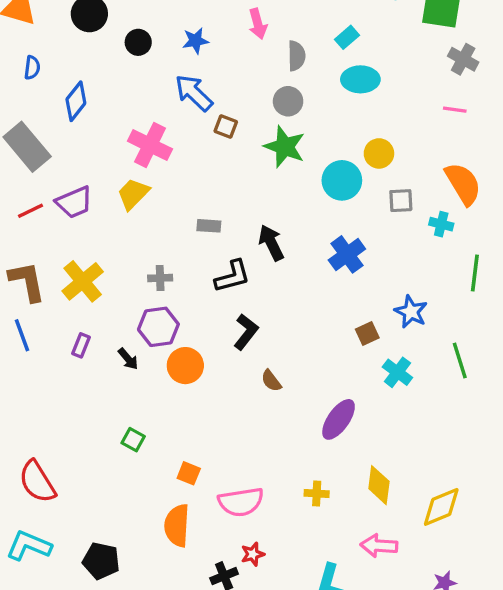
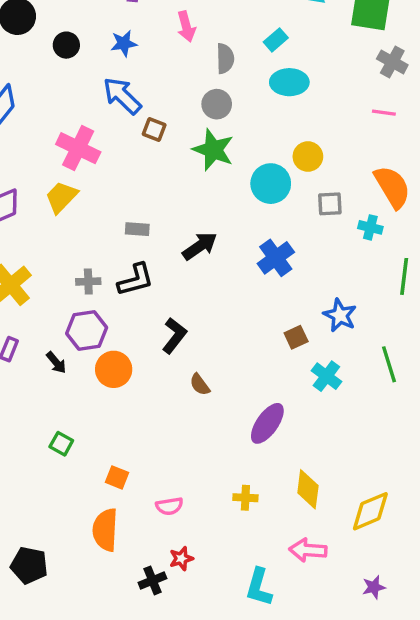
black arrow: (271, 243) -> (200, 246), turned 81
black L-shape: (232, 276) -> (136, 280), moved
pink semicircle: (241, 502) -> (169, 506), size x0.6

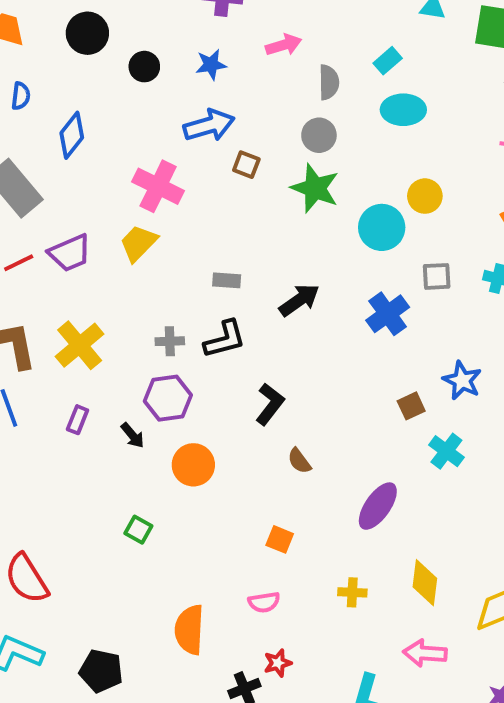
pink arrow: (186, 26) -> (284, 45), turned -92
blue arrow: (122, 96) -> (209, 125), turned 120
gray square: (330, 204) -> (437, 276), moved
orange circle: (114, 369) -> (193, 465), moved
orange square: (117, 477) -> (280, 539), moved

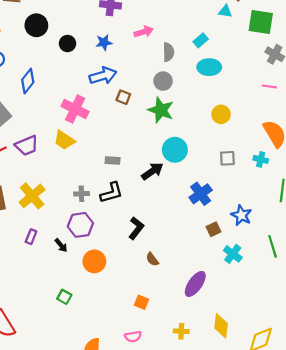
cyan circle: (382, 227) -> (175, 150), moved
yellow trapezoid: (138, 243) -> (64, 140), turned -100
blue cross: (388, 314) -> (201, 194), moved

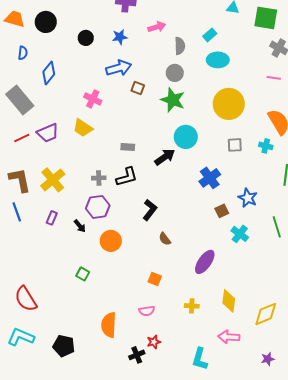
black circle: (36, 25) -> (46, 22), moved
pink cross: (75, 109) -> (93, 99), size x0.7
yellow circle: (221, 114) -> (229, 104), size x1.8

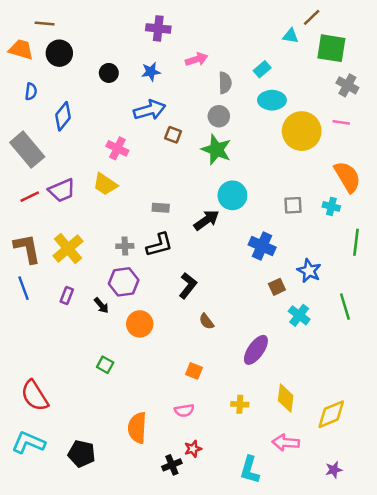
yellow circle: (229, 104) -> (302, 131), moved
blue cross: (210, 178) -> (262, 246), turned -30

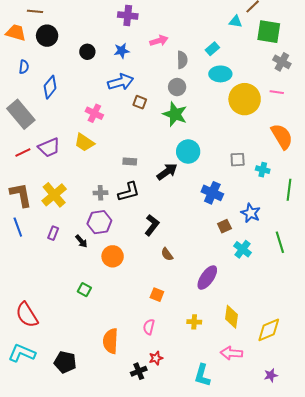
cyan cross: (331, 206) -> (263, 170), moved
pink semicircle: (184, 410) -> (149, 327), turned 112

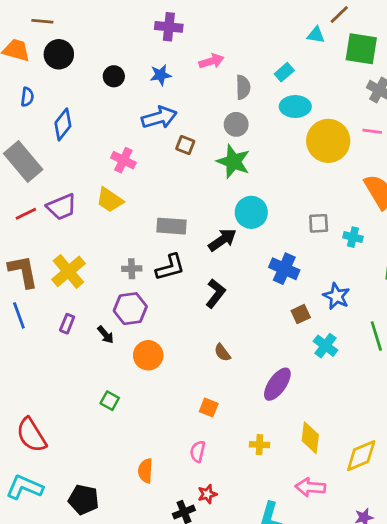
gray rectangle: (130, 162) -> (172, 226), size x1.5
black L-shape: (152, 225) -> (216, 293), moved
orange semicircle: (111, 341) -> (145, 471), size x0.7

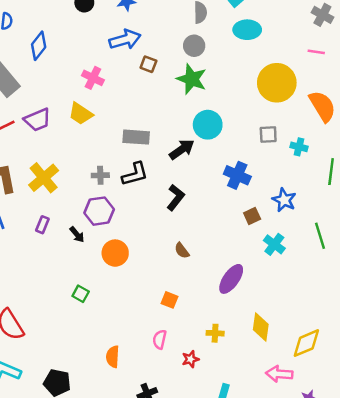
yellow circle: (328, 141) -> (277, 83), moved
pink arrow: (310, 487) -> (279, 374), moved
red star: (207, 494) -> (190, 359), moved

